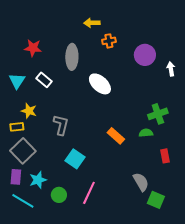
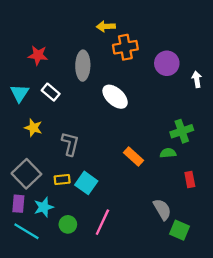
orange cross: (109, 41) -> (125, 47), size x1.5
yellow rectangle: (17, 127) -> (62, 180), moved

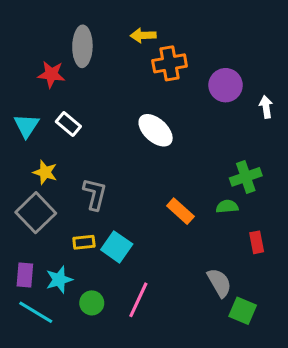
gray ellipse: (83, 66) -> (82, 46), moved
gray square: (26, 174) -> (36, 213), moved

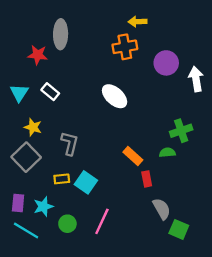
yellow arrow: (143, 35) -> (137, 22), moved
white arrow: (266, 107) -> (196, 79), size x1.5
red rectangle: (257, 242) -> (147, 179), moved

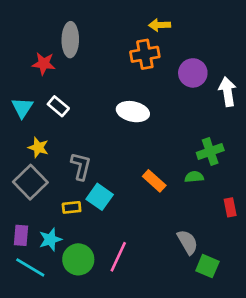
white ellipse: (115, 96) -> (133, 112), turned -30
red rectangle: (147, 179) -> (230, 207), moved
cyan square: (86, 182) -> (100, 197), moved
green circle: (67, 224) -> (78, 259), size x1.5

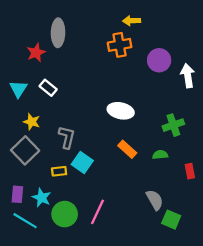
red star: (44, 64) -> (36, 53), turned -30
white ellipse: (133, 112) -> (121, 111), moved
green semicircle: (194, 177) -> (160, 155), moved
cyan star: (50, 239) -> (42, 198), turned -30

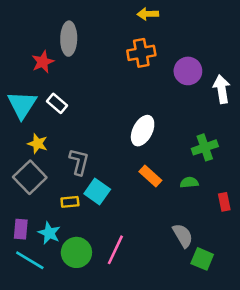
yellow arrow: (132, 21) -> (148, 14), moved
cyan triangle: (18, 89) -> (22, 105), size x1.4
white ellipse: (121, 111) -> (143, 131), turned -75

